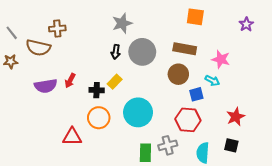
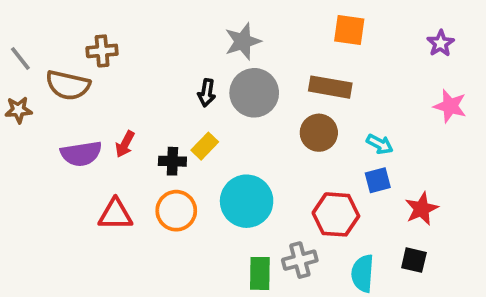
gray star: (122, 23) -> (243, 41), moved
pink star: (221, 59) -> (450, 106), moved
blue square: (196, 94) -> (378, 180), moved
red triangle: (72, 137) -> (115, 214), moved

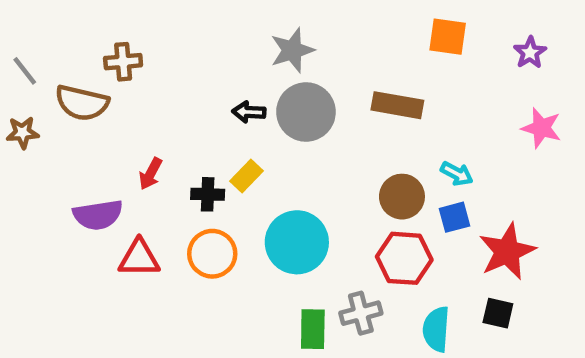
orange square: (349, 30) -> (448, 37), moved
black arrow: (207, 93) -> (249, 112), turned 84
brown circle: (319, 133) -> (402, 197), moved
purple semicircle: (81, 154) -> (98, 215), moved
red star: (422, 209) -> (507, 251), size x1.4

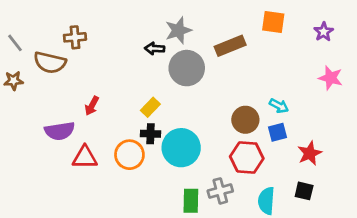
brown rectangle: (397, 105) -> (230, 46), moved, turned -32
black arrow: (249, 112) -> (155, 49), moved
black cross: (208, 194) -> (150, 134), moved
red star: (507, 251) -> (310, 153), size x0.7

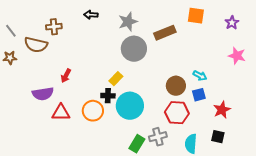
black arrow: (155, 49) -> (91, 15), moved
yellow rectangle: (150, 107) -> (116, 79), moved
green rectangle: (191, 201) -> (137, 144), turned 30

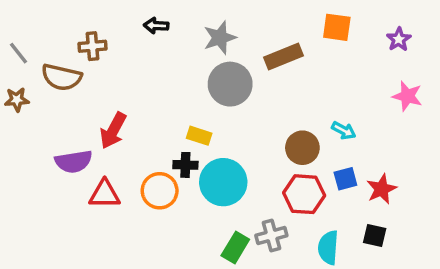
red arrow: (66, 76) -> (113, 131), size x1.5
yellow rectangle: (116, 79) -> (199, 136), turned 64
blue square: (199, 95) -> (345, 179), moved

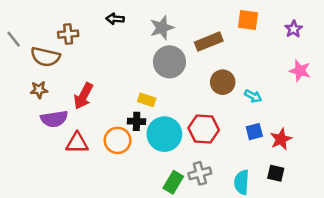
brown star: (17, 100) -> (39, 90), moved
brown circle: (302, 148) -> (223, 82), moved
red hexagon: (304, 194) -> (204, 129), moved

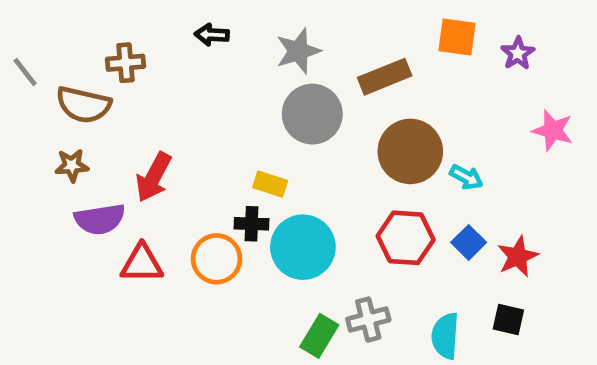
purple star: (294, 29) -> (518, 53), moved
brown circle: (223, 82) -> (410, 151), size x1.4
red hexagon: (204, 129) -> (406, 238), moved
blue square: (254, 132) -> (469, 242), turned -30

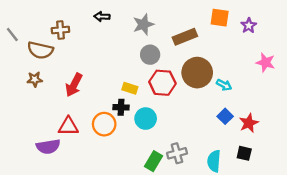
gray circle: (312, 114) -> (150, 55), size x0.7
purple semicircle: (100, 219) -> (48, 147), moved
red hexagon: (406, 238) -> (162, 83), moved
cyan circle: (303, 247) -> (146, 119), size x0.7

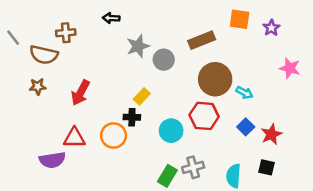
gray star: (143, 24) -> (138, 46), moved
red hexagon: (162, 83) -> (204, 116), moved
yellow rectangle: (130, 88) -> (142, 96), turned -64
cyan circle: (146, 119) -> (171, 131), moved

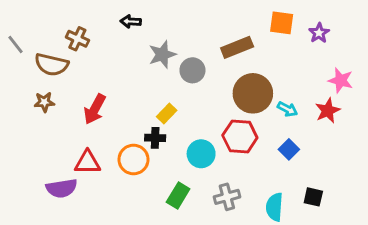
brown cross: (66, 33) -> (77, 39), turned 30
red star: (271, 134) -> (328, 111), moved
green rectangle: (167, 176) -> (178, 195), moved

